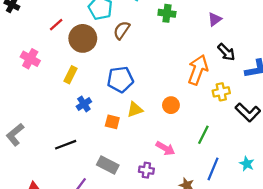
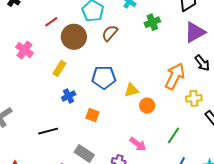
green cross: (167, 13) -> (152, 22), turned -35
purple triangle: (215, 19) -> (195, 32), size x1.6
yellow triangle: (135, 110) -> (131, 90), moved

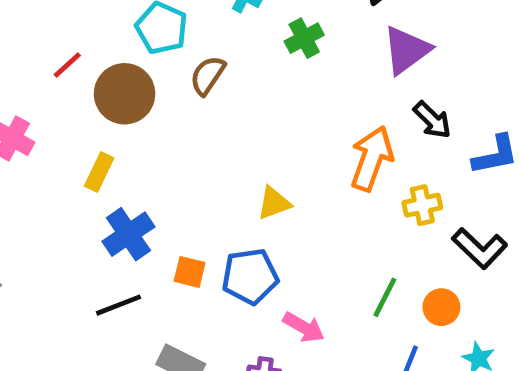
blue pentagon: (104, 77) -> (250, 276), moved
blue cross: (69, 96) -> (128, 234), size x1.5
orange circle: (147, 106) -> (441, 307), moved
black line: (48, 131) -> (119, 305), moved

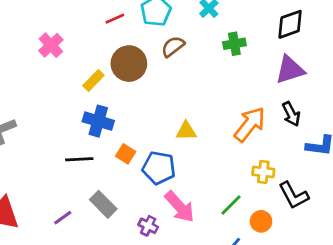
red line: (67, 65) -> (115, 19), moved
brown circle: (125, 94) -> (129, 64), moved
yellow cross: (422, 205) -> (263, 172), moved
blue cross: (128, 234) -> (98, 121), turned 32
pink arrow: (304, 327) -> (180, 207), size x1.4

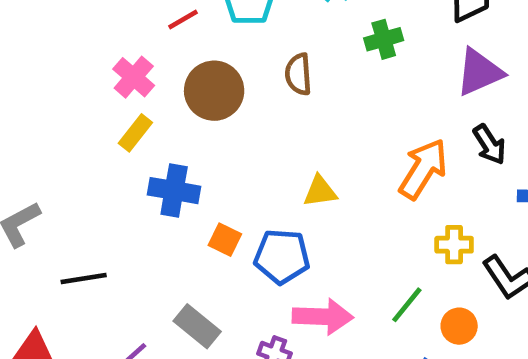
pink cross: (51, 45) -> (134, 77), moved
brown semicircle: (173, 47) -> (298, 74), moved, turned -50
yellow rectangle: (93, 81) -> (135, 133), moved
black line: (79, 159) -> (84, 279), moved
pink arrow: (180, 207) -> (323, 317), turned -40

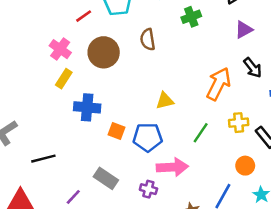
purple triangle: (479, 72) -> (244, 30), size x0.7
green line: (407, 305) -> (201, 133), moved

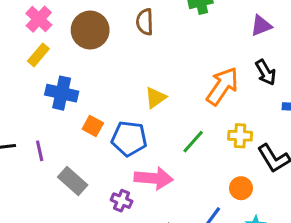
yellow triangle: (165, 101) -> (155, 98), turned -30
purple line: (73, 197) -> (40, 151), moved, turned -63

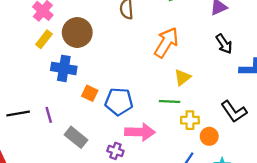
brown circle: (90, 30) -> (77, 33), moved
orange arrow: (222, 86) -> (166, 42), moved
yellow triangle: (155, 98) -> (182, 77), moved
yellow cross: (240, 136) -> (190, 120), moved
green line: (193, 142) -> (170, 102), turned 54

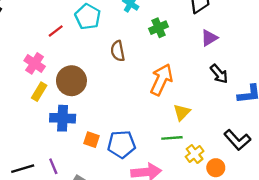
yellow cross: (190, 120) -> (195, 154), turned -30

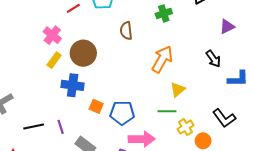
purple triangle: (209, 38) -> (227, 27), moved

